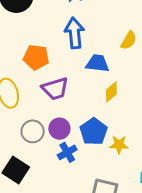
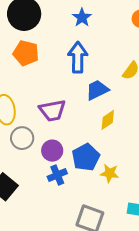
orange pentagon: (36, 57) -> (26, 53), moved
blue trapezoid: (97, 63) -> (97, 90), turned -40
gray circle: (33, 131) -> (22, 138), moved

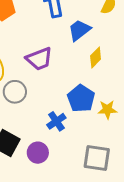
purple circle: (52, 151) -> (38, 153), moved

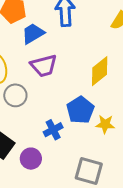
blue trapezoid: (79, 30) -> (33, 34), moved
yellow diamond: (96, 58) -> (100, 71), size x1.4

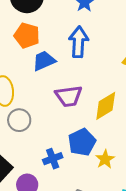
purple trapezoid: (44, 66) -> (69, 96), moved
yellow star: (105, 124) -> (105, 159), turned 30

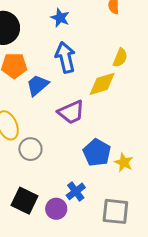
yellow diamond: (106, 106) -> (102, 84), moved, turned 32
blue cross: (53, 159) -> (76, 191), moved

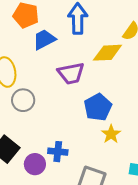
blue pentagon: (97, 153) -> (98, 107), moved
blue cross: (76, 191) -> (58, 152), turned 30

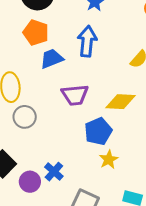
yellow diamond: (107, 53) -> (120, 102), moved
blue cross: (58, 152) -> (54, 172), turned 30

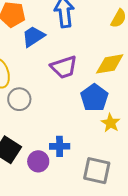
blue cross: (54, 172) -> (60, 146), turned -30

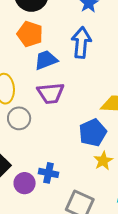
purple trapezoid: (64, 67) -> (51, 93), moved

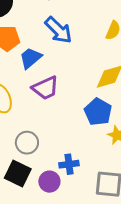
blue arrow: (81, 43) -> (58, 30), turned 148
gray circle: (19, 118) -> (27, 143), moved

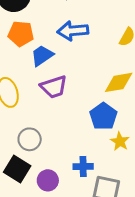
blue arrow: (58, 30) -> (73, 31), turned 124
blue cross: (69, 164) -> (83, 166), moved

